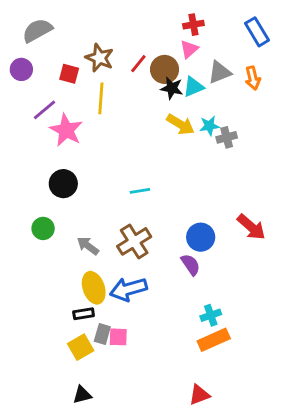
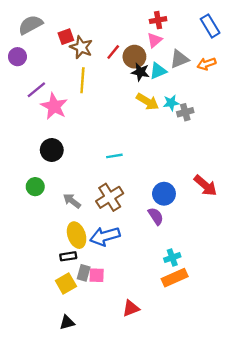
red square: (69, 74) -> (66, 37), moved, turned -35
orange arrow: (253, 78) -> (207, 64), turned 84
red triangle: (199, 395) -> (131, 308), moved

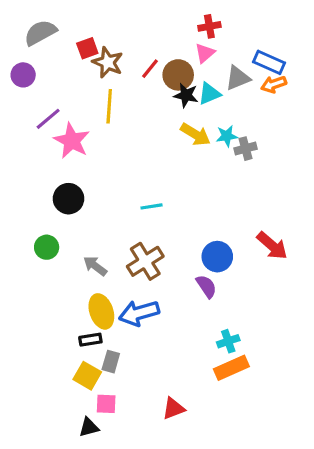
blue rectangle: (210, 26) -> (269, 62), moved, turned -35
pink square: (97, 275) -> (106, 404), moved
yellow square: (66, 284) -> (87, 376), turned -30

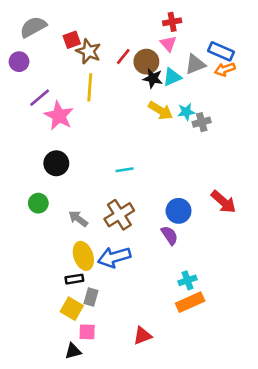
pink triangle: (205, 53) -> (168, 44), turned -30

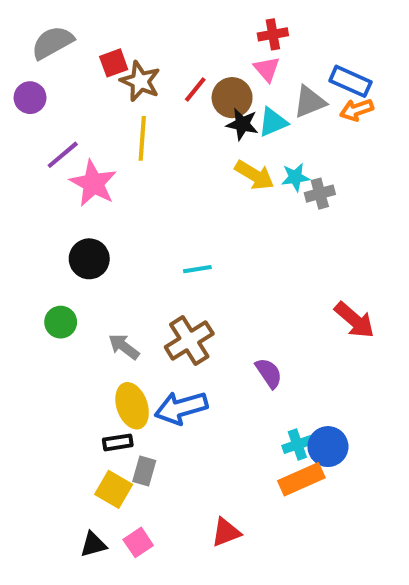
blue circle: (179, 211) -> (328, 447), moved
pink square: (87, 332) -> (138, 542), moved, turned -36
black triangle: (73, 351) -> (93, 545), moved

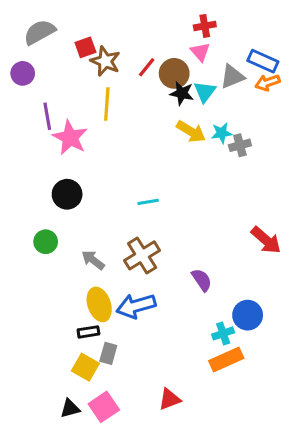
cyan triangle: (273, 122) -> (205, 92), turned -30
purple line: (63, 155) -> (47, 116), turned -60
blue circle: (328, 447) -> (248, 315), moved
pink square: (138, 542) -> (104, 407), size x1.4

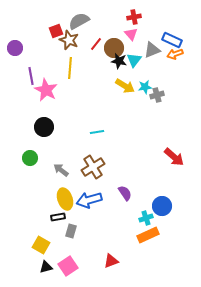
gray semicircle: (40, 32) -> (79, 21), moved
purple semicircle: (202, 280) -> (125, 193), moved
yellow square: (85, 367) -> (41, 245), moved

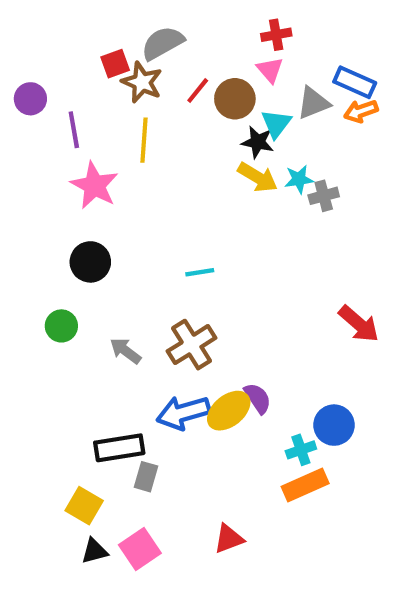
black star: (119, 61) -> (258, 142), moved
purple line: (31, 76) -> (74, 130), moved
yellow ellipse: (65, 199) -> (229, 411), moved, turned 70
black rectangle: (58, 217) -> (119, 448), size x1.6

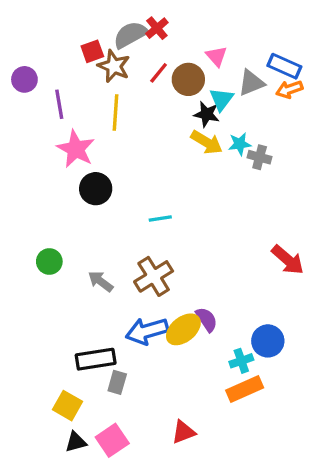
red cross: (276, 35) -> (157, 28), moved, turned -30
gray cross: (324, 196) -> (260, 157), turned 30
black circle: (90, 262) -> (96, 189), moved

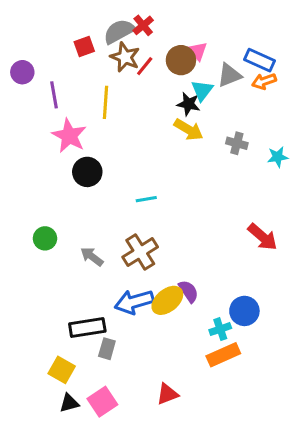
brown star: (114, 66) -> (125, 57), moved
brown circle: (188, 79) -> (181, 60), moved
cyan star: (240, 144) -> (278, 157), moved

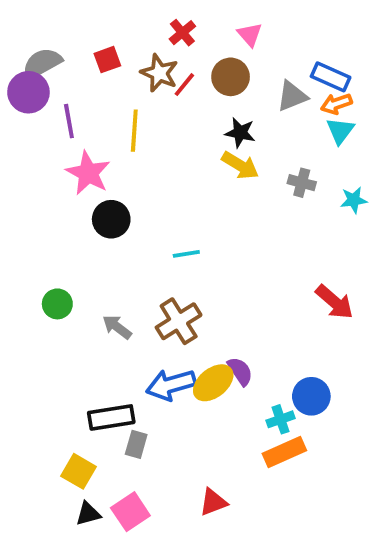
gray semicircle: (119, 31) -> (42, 63), moved
pink triangle: (198, 51) -> (250, 35), moved
purple circle: (22, 72) -> (28, 92), size x1.4
cyan triangle: (202, 90) -> (340, 131), moved

